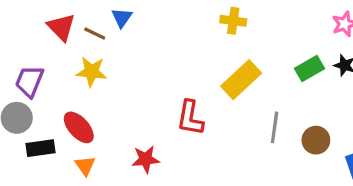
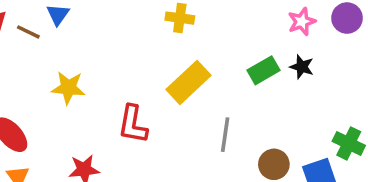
yellow star: (92, 72) -> (68, 88), moved
brown circle: (316, 140) -> (274, 164), moved

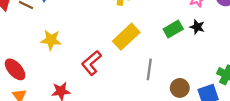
red L-shape: (133, 124) -> (91, 63), turned 40

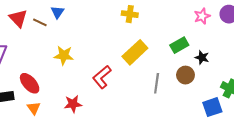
black star: (197, 27) -> (202, 57), moved
brown circle: (180, 88) -> (185, 75), moved

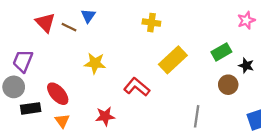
yellow cross: (130, 14) -> (151, 23), moved
red L-shape: (102, 77) -> (137, 87), turned 80
gray line: (157, 83) -> (197, 116), moved

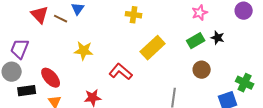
pink star: (246, 20) -> (200, 13), moved
black star: (246, 65) -> (218, 38), moved

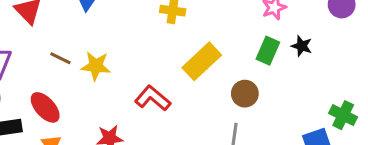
brown line: (61, 19) -> (60, 58), moved
green rectangle: (196, 41) -> (268, 51), turned -36
brown circle: (202, 70) -> (245, 94), moved

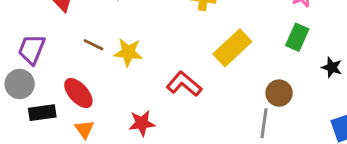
black star: (302, 46) -> (332, 67), moved
brown circle: (245, 94) -> (279, 93), moved

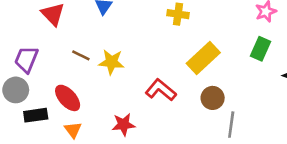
brown circle: (279, 93) -> (213, 98), moved

